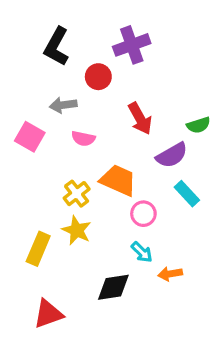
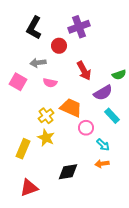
cyan arrow: (142, 252) -> (103, 145), moved

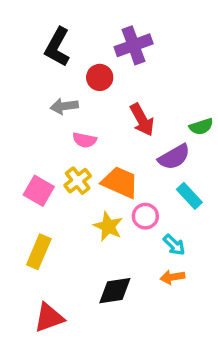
pink square: (18, 82) -> (39, 191), moved
yellow cross: (46, 116) -> (78, 181), moved
yellow star: (46, 138) -> (108, 226), moved

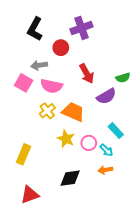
pink semicircle: (84, 140) -> (51, 86), size x1.5
pink square: (39, 191) -> (24, 83), moved
cyan rectangle: (189, 196) -> (116, 131), moved
pink circle: (145, 216) -> (89, 143), moved

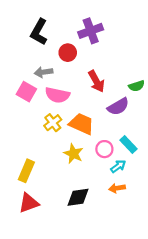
pink circle: (89, 143) -> (104, 149), moved
cyan arrow: (106, 150) -> (118, 166), turned -80
red triangle: (30, 195) -> (29, 203), moved

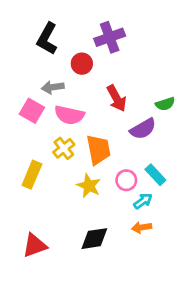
orange trapezoid: (81, 124) -> (99, 150), turned 55
yellow rectangle: (26, 171) -> (32, 175), moved

